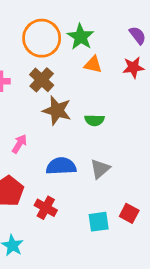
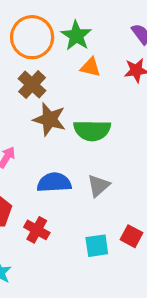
green semicircle: (94, 120) -> (92, 130), size x1.6

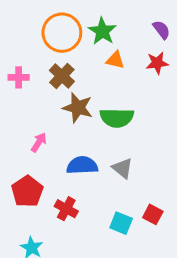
gray triangle: (98, 186) -> (123, 168), turned -40
cyan square: (97, 246) -> (121, 223), turned 30

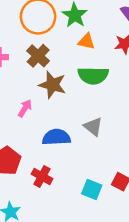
green semicircle: (117, 118) -> (93, 76), moved
pink arrow: (39, 142) -> (25, 108), moved
gray triangle: (123, 168) -> (93, 127), moved

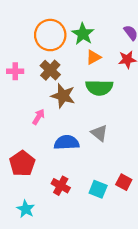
orange triangle: (87, 41) -> (93, 57), turned -42
red cross: (42, 176) -> (61, 186), moved

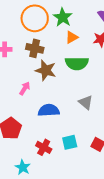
brown cross: (50, 70) -> (35, 48), turned -30
gray triangle: (99, 133) -> (86, 102), moved
cyan square: (98, 189) -> (70, 142), moved, turned -35
cyan star: (26, 209) -> (23, 167), moved

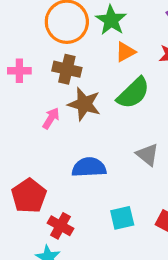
green semicircle: (77, 63) -> (133, 93), turned -45
pink arrow: (25, 88) -> (51, 118), moved
red cross: (44, 147) -> (61, 226), moved

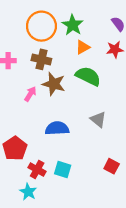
green semicircle: (133, 93) -> (88, 76), turned -110
cyan square: (122, 218) -> (63, 170), moved, turned 30

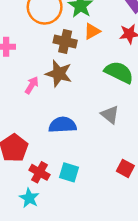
brown cross: (41, 59) -> (65, 42), moved
green semicircle: (88, 76) -> (119, 72), moved

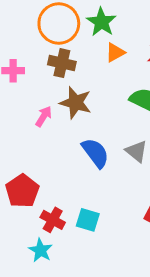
brown cross: (65, 42) -> (62, 63), moved
blue semicircle: (63, 125) -> (95, 153), moved, turned 56

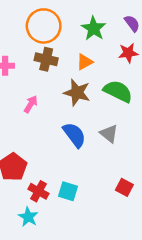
green star: (101, 22) -> (94, 28), moved
orange triangle: (115, 52) -> (85, 62), moved
brown star: (76, 103) -> (77, 93), moved

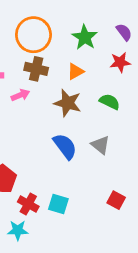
green semicircle: (118, 91) -> (110, 102), size x0.7
pink arrow: (31, 104) -> (20, 95), moved, turned 36
cyan star: (28, 217) -> (18, 230), turned -30

